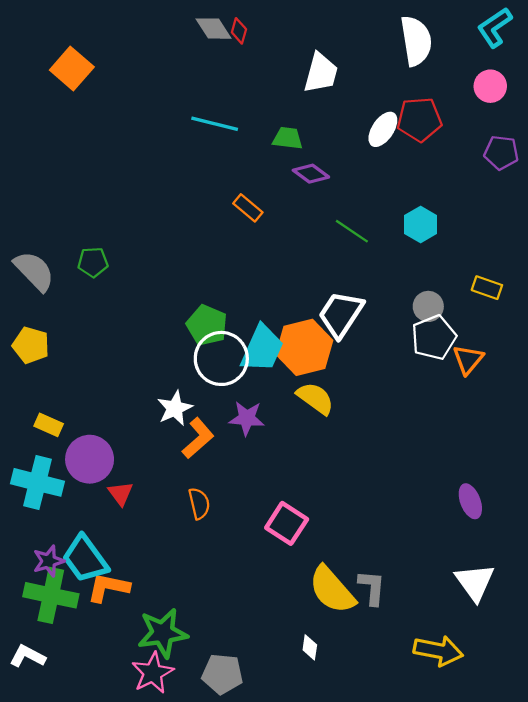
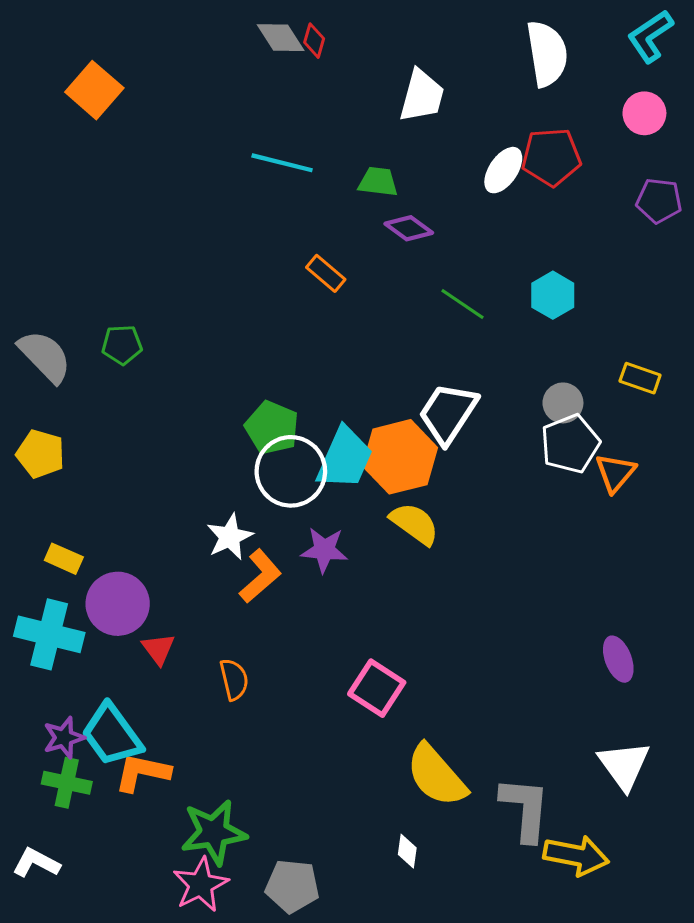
orange semicircle: (199, 503) -> (234, 679), moved
gray L-shape: (372, 588) -> (525, 809), moved, size x1.4
green cross: (51, 595) -> (67, 783), size x0.7

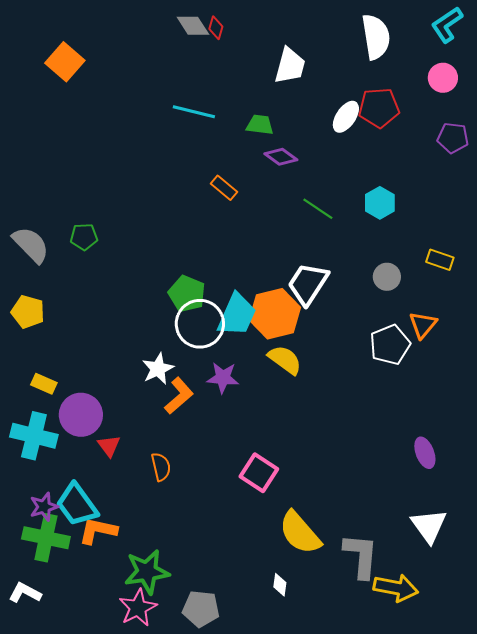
white pentagon: (570, 444) -> (390, 345), moved
green cross: (67, 783) -> (46, 538), size x1.4

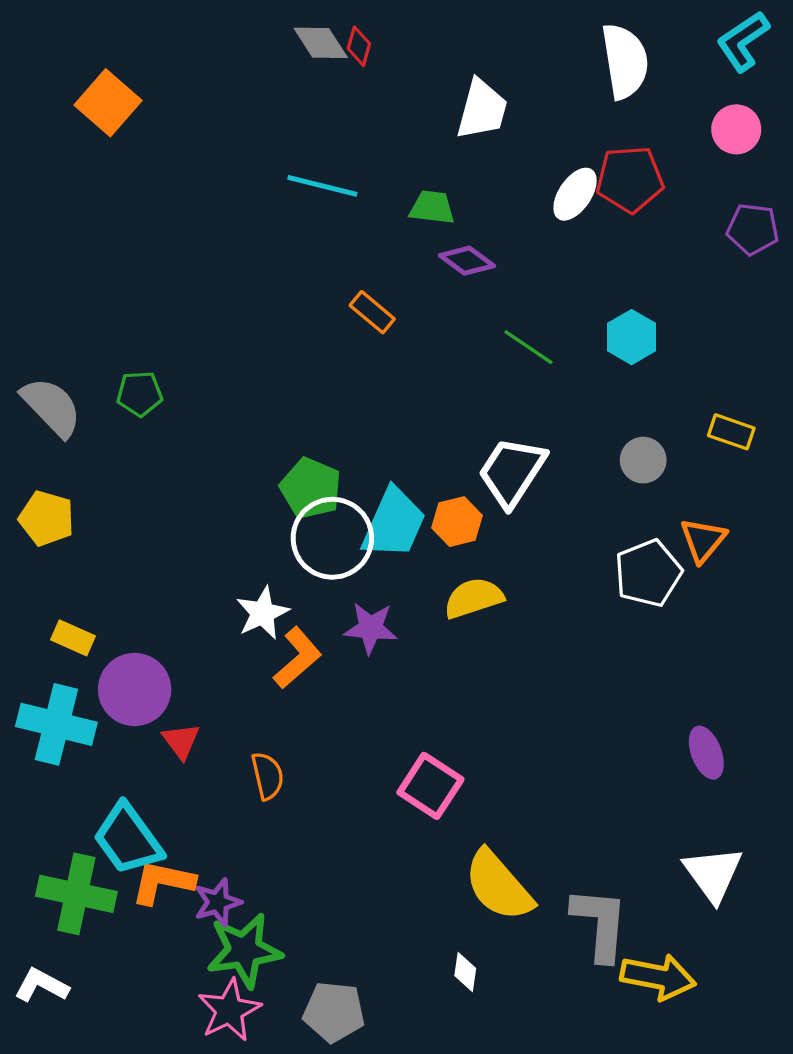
orange hexagon: (275, 314) -> (457, 522), size x0.6
yellow semicircle: (285, 360) -> (474, 598), turned -54
purple star: (44, 507) -> (218, 902), moved

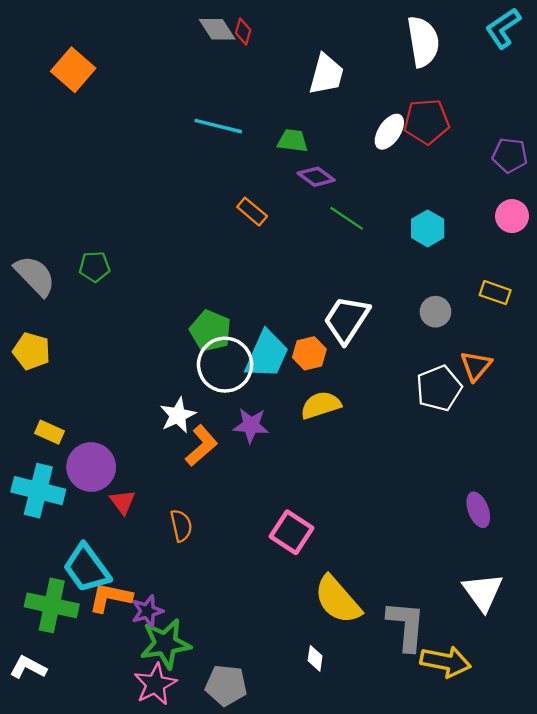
pink circle: (736, 129) -> (512, 216), moved
green line: (528, 347) -> (347, 218), moved

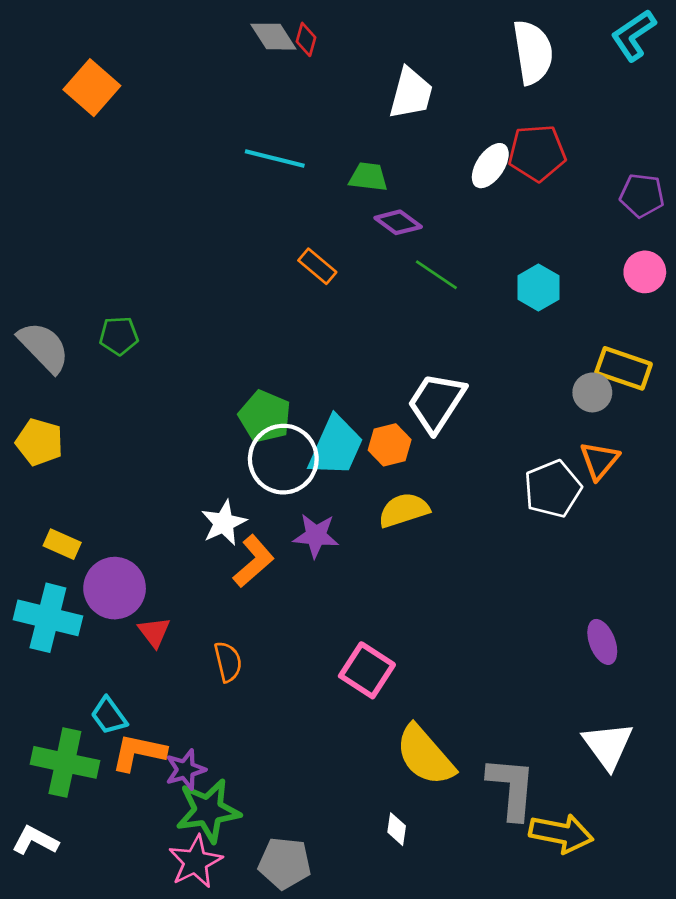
yellow rectangle: (495, 293) -> (624, 368), size x1.4
gray circle: (435, 312) -> (592, 392), moved
cyan trapezoid: (87, 568) -> (109, 716), size x0.6

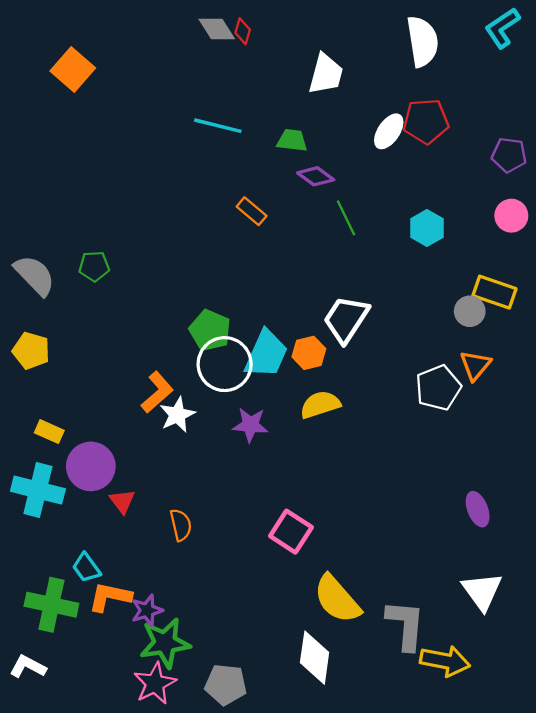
green line: (436, 275) -> (346, 218), turned 30
orange L-shape: (254, 561) -> (157, 392), moved
white diamond: (397, 829) -> (315, 658), size x2.0

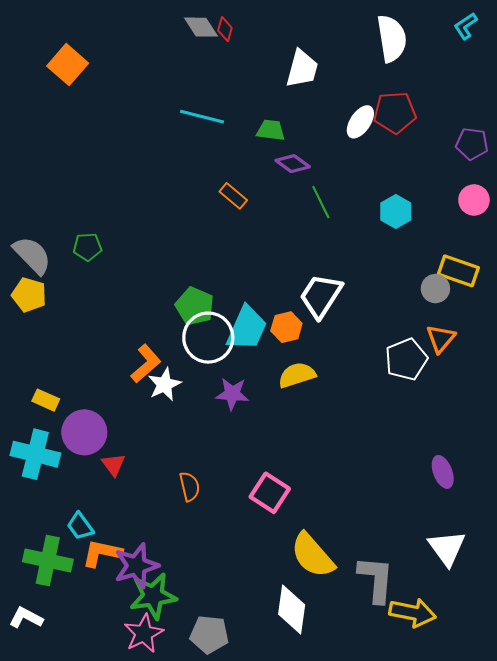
cyan L-shape: (502, 28) -> (466, 26), size x0.7
yellow pentagon: (31, 351) -> (29, 295), moved
orange semicircle: (181, 525) -> (190, 487), moved
purple star: (147, 610) -> (136, 566), size x1.5

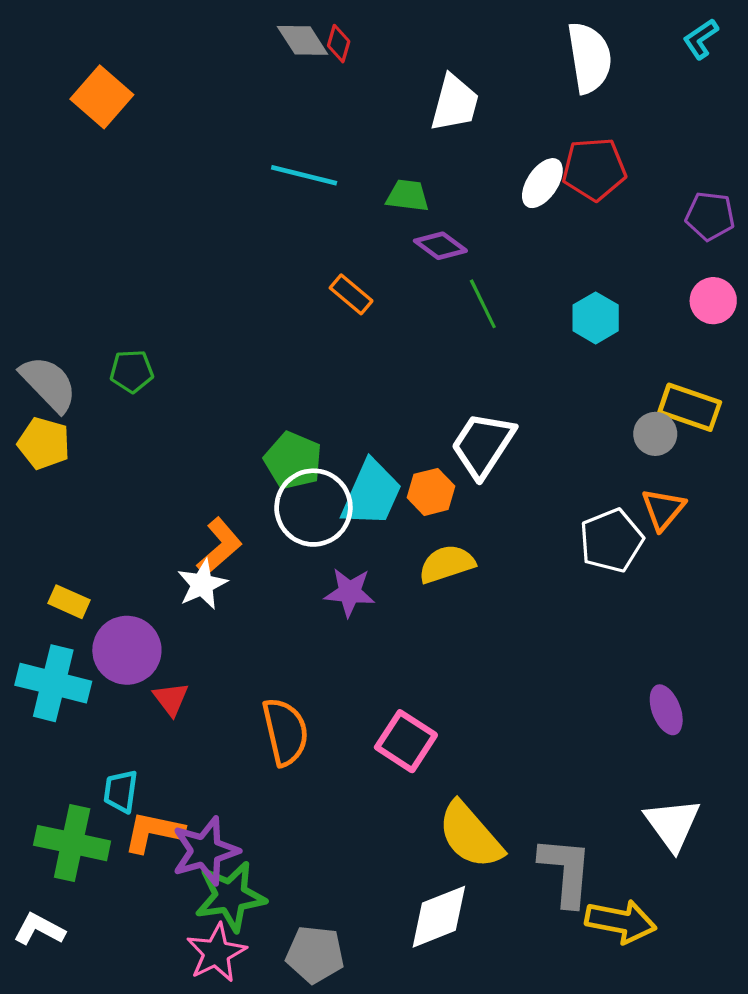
white star: (165, 384) -> (202, 584), moved
orange semicircle: (190, 487) -> (285, 732), size x1.5
cyan trapezoid: (80, 526) -> (121, 791), turned 44
white diamond: (292, 609) -> (439, 917), turned 60

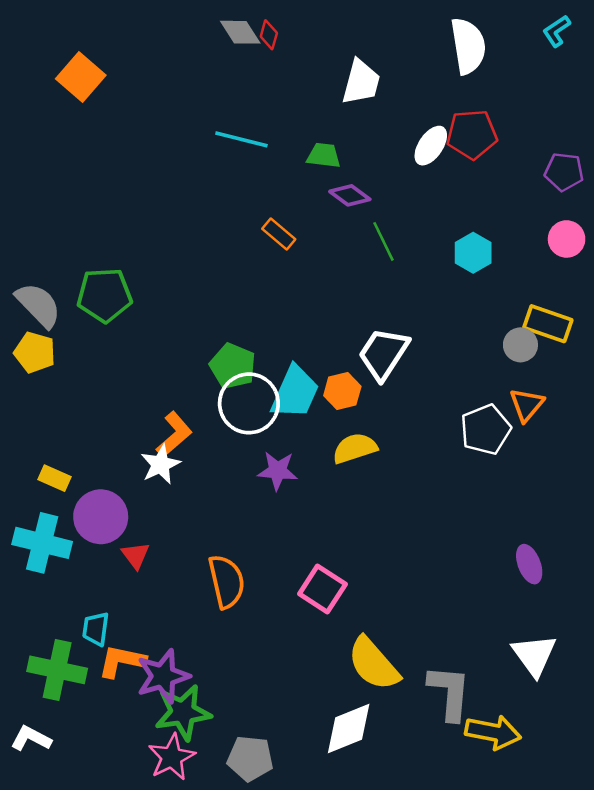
green pentagon: (132, 371) -> (104, 295), size x1.6

